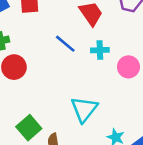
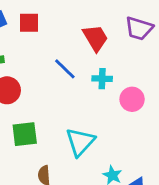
green square: (29, 128) -> (25, 134), moved, turned 30

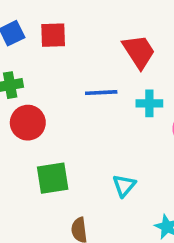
blue line: (65, 69) -> (101, 93), turned -45
cyan triangle: (80, 142) -> (124, 186), size x0.6

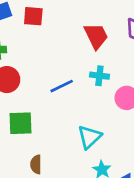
blue line: (101, 93) -> (62, 86), moved, turned -30
cyan triangle: (124, 186) -> (89, 137), moved, size x1.4

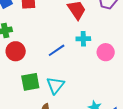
cyan triangle: (89, 137) -> (55, 85), moved

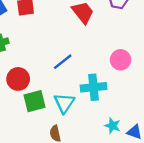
cyan cross: (83, 39) -> (93, 87), moved, size x1.5
red circle: (16, 51) -> (18, 79), moved

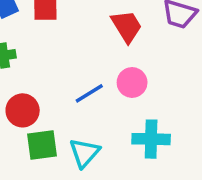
pink circle: (121, 60) -> (132, 82), moved
cyan cross: (93, 87) -> (151, 139), moved

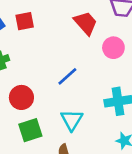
pink circle: (132, 82) -> (113, 48), moved
green square: (42, 145) -> (30, 130), moved

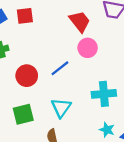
pink circle: (113, 48) -> (88, 48), moved
red circle: (21, 97) -> (27, 76), moved

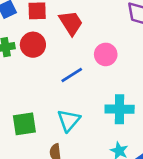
red trapezoid: (80, 21) -> (71, 23), moved
red circle: (27, 76) -> (33, 45), moved

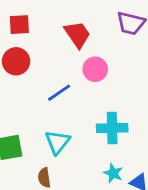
red trapezoid: (71, 23) -> (77, 34), moved

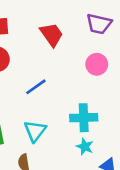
pink circle: (95, 69) -> (97, 64), moved
cyan star: (113, 173) -> (85, 147), moved

